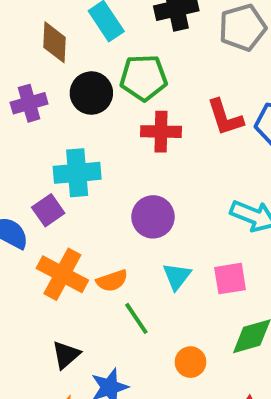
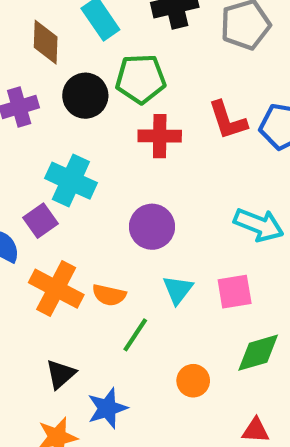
cyan cross: (77, 173) -> (71, 181), turned 30
orange semicircle: (112, 281) -> (109, 295), turned 32
green line: (136, 318) -> (135, 335), turned 68

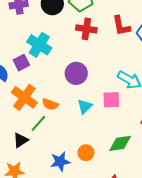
pink square: (235, 292) -> (111, 100), moved
green line: (135, 335) -> (38, 123), moved
blue star: (107, 408) -> (60, 162), moved

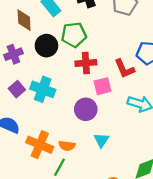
red L-shape: (121, 26) -> (124, 69), moved
purple square: (21, 63) -> (17, 89), moved
pink square: (111, 100) -> (103, 86), moved

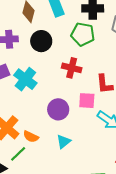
green pentagon: (74, 35) -> (83, 34), moved
pink square: (103, 86) -> (87, 101), moved

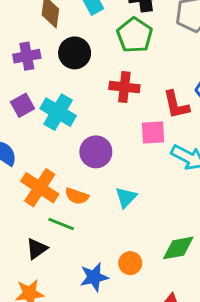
green pentagon: (83, 34) -> (135, 35), turned 30
purple circle: (58, 109) -> (96, 152), moved
green line: (18, 154) -> (61, 224), turned 72

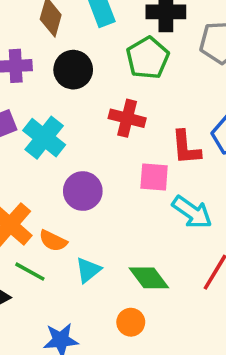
cyan triangle: (126, 197) -> (88, 270), moved
green diamond: (178, 248) -> (149, 278), moved, turned 56
orange circle: (130, 263) -> (131, 322), moved

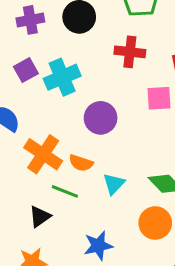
cyan cross: (44, 138) -> (62, 77), turned 36
orange circle: (131, 322) -> (155, 223), size x1.4

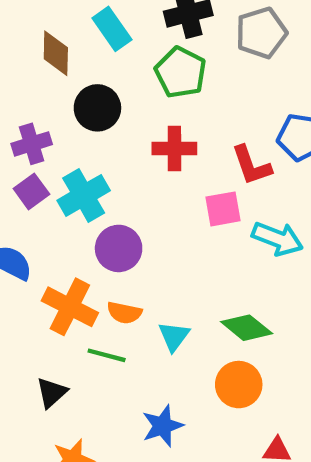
purple cross: (30, 20) -> (32, 144), moved
purple circle: (101, 118) -> (119, 248), moved
black triangle: (40, 217) -> (52, 393), moved

